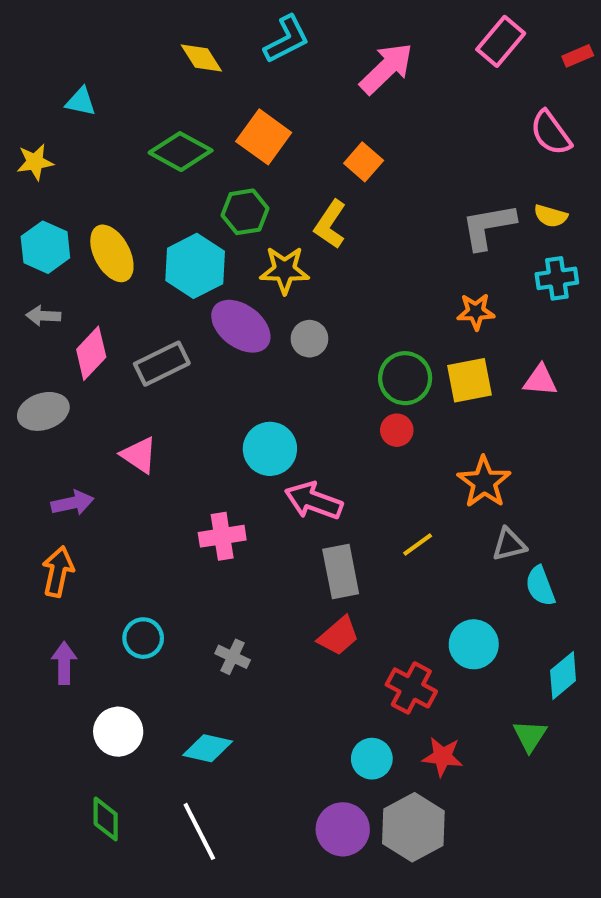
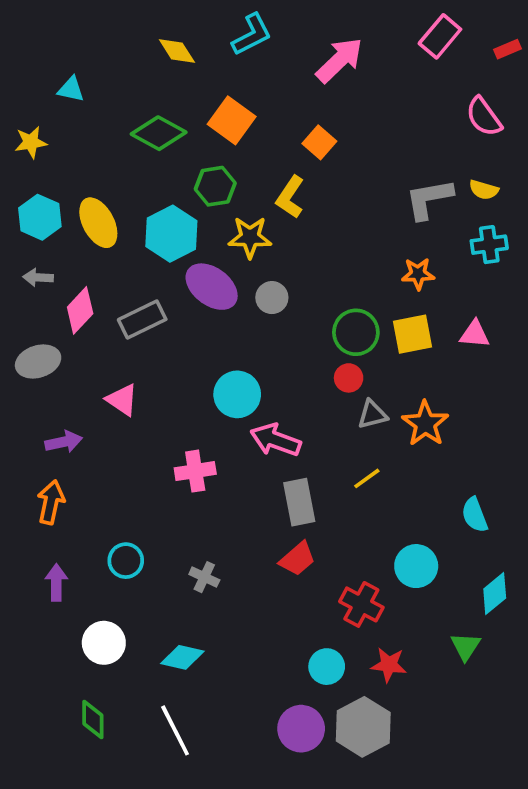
gray triangle: (509, 544) -> (372, 414), moved

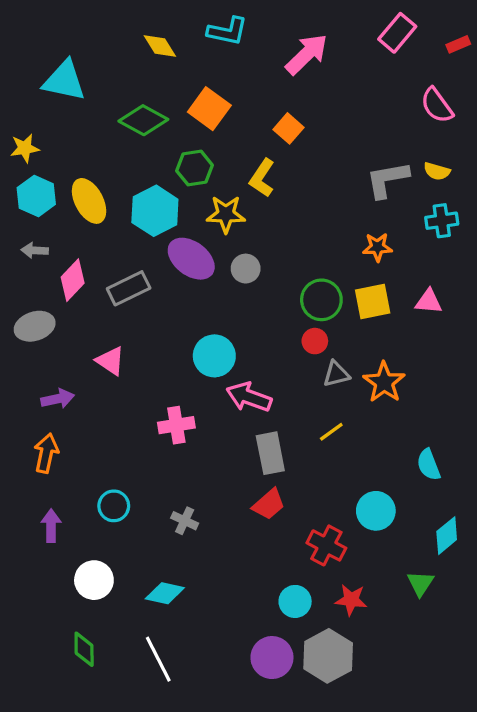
cyan L-shape: (252, 35) -> (227, 31), turned 39
cyan triangle: (71, 89) -> (64, 81), size x1.8
yellow star: (31, 142) -> (25, 148), moved

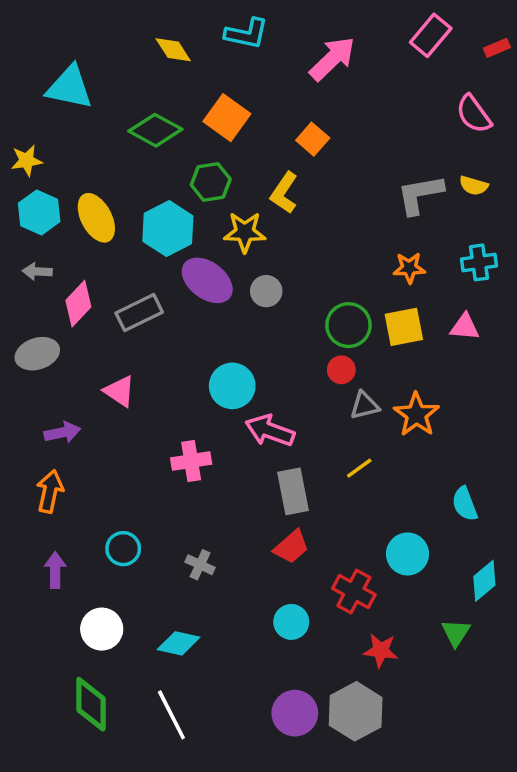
cyan cross: (442, 221) -> (479, 262), moved
cyan circle: (295, 601) -> (291, 622), moved
green diamond: (84, 649) -> (91, 704), size x1.4

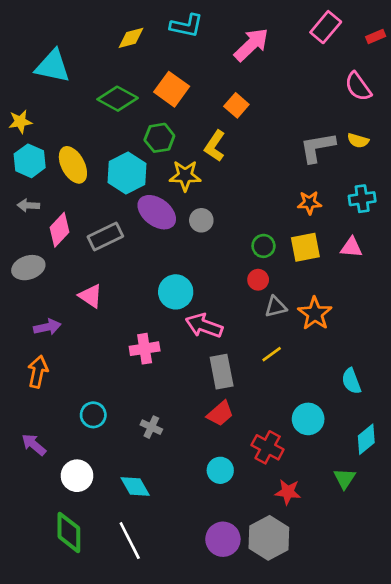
yellow diamond: (173, 50) -> (131, 38), turned -72
green circle: (348, 325) -> (263, 246), size x0.7
purple arrow: (55, 570) -> (34, 445), moved, turned -50
cyan diamond: (179, 643) -> (135, 487), turned 48

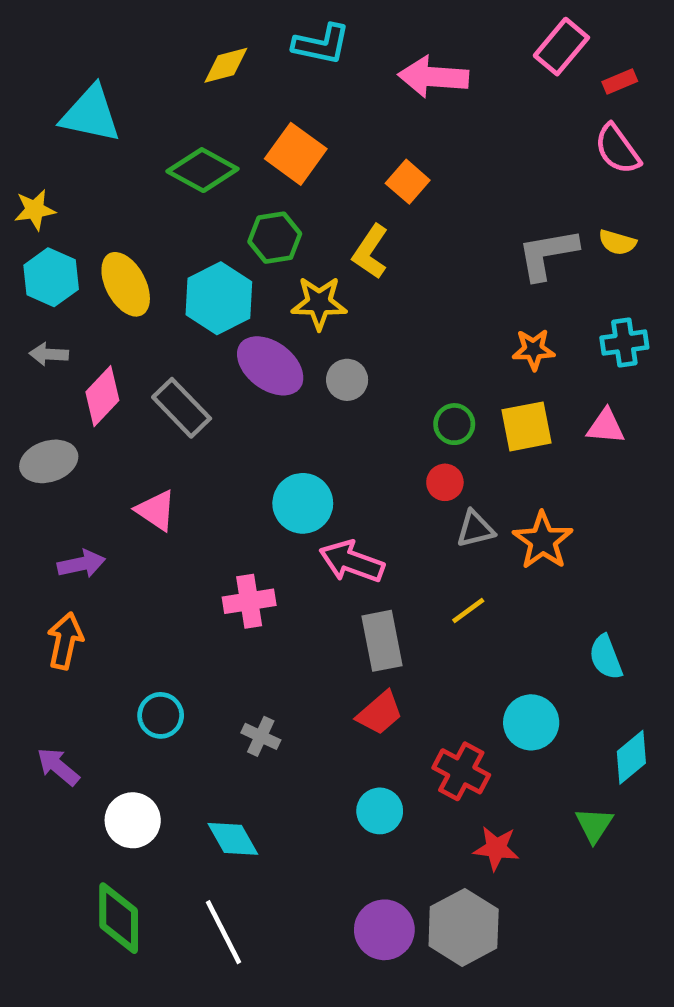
red rectangle: (376, 36) -> (620, 82), moved
pink arrow: (251, 45) -> (433, 77), turned -132
gray rectangle: (105, 236) -> (182, 408), turned 72

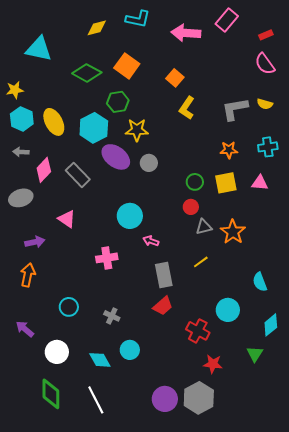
pink rectangle: (561, 47) -> (227, 20), moved
yellow L-shape: (370, 252) -> (187, 108), moved
pink arrow: (352, 562) -> (151, 241), size x0.6
cyan circle: (380, 811) -> (130, 350), moved

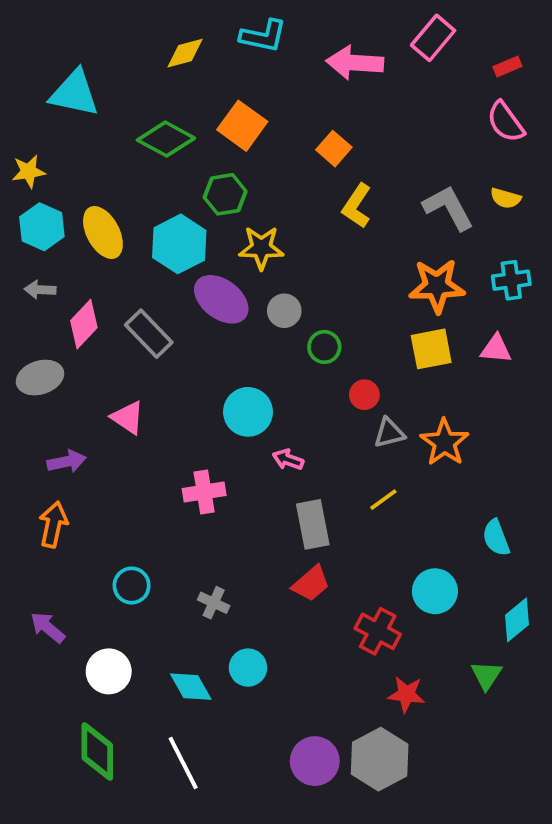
gray L-shape: (235, 109) -> (448, 208), turned 72
orange star: (229, 150) -> (437, 286), size x1.6
green circle: (195, 182) -> (324, 347), moved

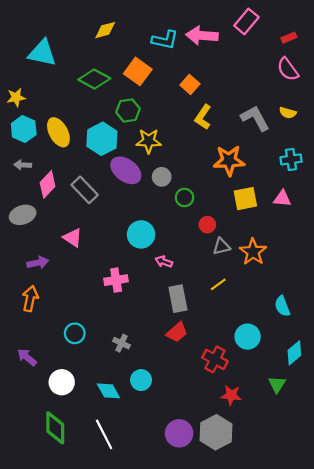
cyan L-shape: (263, 36) -> (165, 40), moved
orange star: (437, 286) -> (229, 161), moved

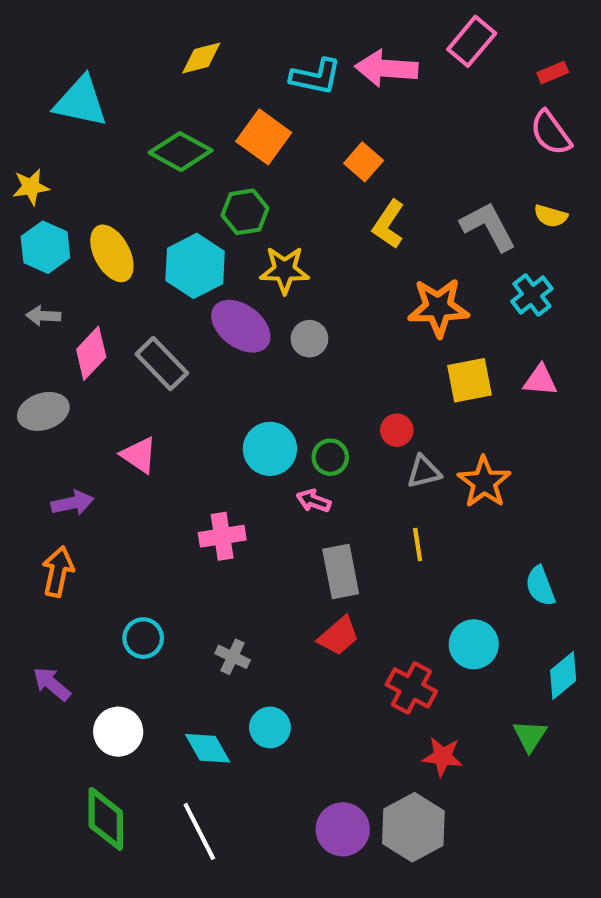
cyan cross: (291, 159) -> (532, 295), moved, turned -30
green circle: (185, 197) -> (330, 457), moved
yellow line: (218, 284) -> (418, 544), turned -63

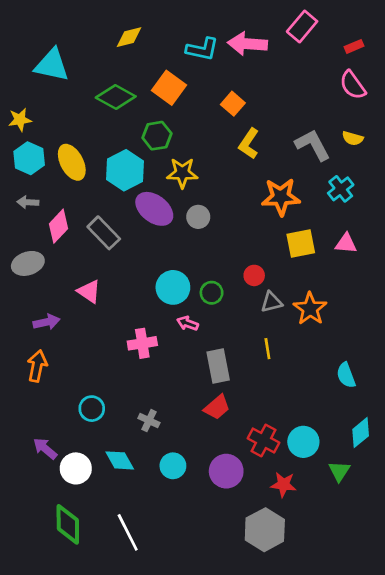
pink arrow: (314, 501) -> (188, 323), moved
cyan circle: (474, 644) -> (303, 442), moved
purple arrow: (52, 684) -> (45, 448), moved
cyan diamond: (208, 748) -> (120, 460), moved
purple circle: (343, 829) -> (226, 471), moved

